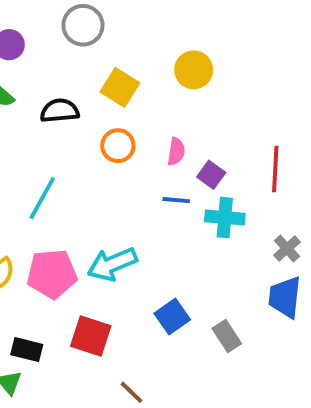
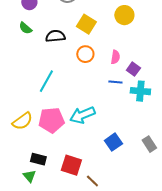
red square: (91, 336) -> (71, 165), moved
gray rectangle: (227, 336) -> (149, 144), moved

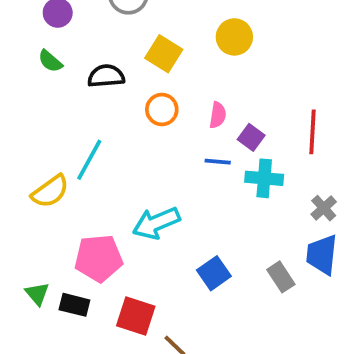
pink pentagon: (51, 120) -> (99, 258), moved
yellow semicircle: (22, 121) -> (50, 191), moved
green triangle: (29, 176) -> (37, 294), moved

